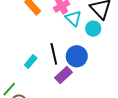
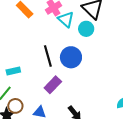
cyan rectangle: (31, 61) -> (13, 71), moved, turned 40
purple rectangle: (63, 75) -> (53, 85), moved

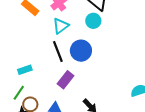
cyan triangle: (66, 19) -> (61, 26), moved, turned 48

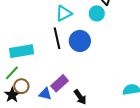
cyan rectangle: (25, 70) -> (22, 51), size x1.6
purple rectangle: (65, 80) -> (60, 83), moved

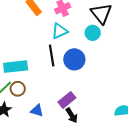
purple rectangle: (60, 83) -> (67, 100), moved
brown circle: (21, 86) -> (18, 89), moved

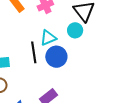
cyan triangle: (60, 31) -> (48, 38), moved

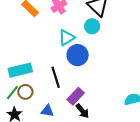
black line: (34, 52) -> (56, 77), moved

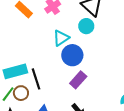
black line: (56, 77) -> (36, 79), moved
purple rectangle: (76, 96) -> (78, 80), moved

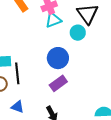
cyan triangle: (61, 38) -> (53, 20), moved

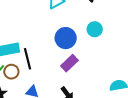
cyan circle: (78, 33) -> (95, 29), moved

